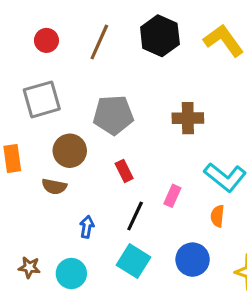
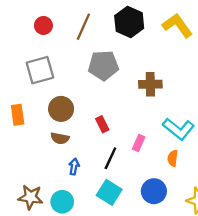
gray pentagon: (113, 115) -> (103, 65), moved
brown semicircle: (54, 186) -> (60, 138), moved
brown star: (29, 267) -> (30, 197), size x1.5

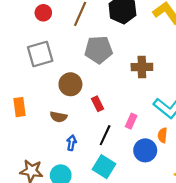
brown circle: (61, 109) -> (70, 84), moved
orange rectangle: (18, 115) -> (19, 107), moved
blue circle: (154, 191) -> (145, 150), moved

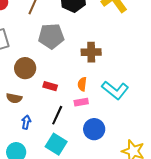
red rectangle: (98, 104) -> (50, 86), turned -48
pink rectangle: (131, 121) -> (81, 102), turned 56
orange semicircle: (163, 135) -> (82, 84), moved

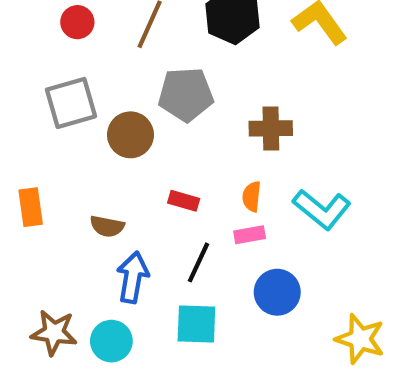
brown circle: (25, 68) -> (130, 135), moved
blue arrow: (26, 122) -> (133, 277), size x1.6
cyan square: (56, 144) -> (196, 324), turned -30

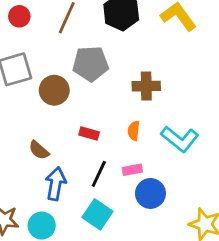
brown semicircle: (107, 226) -> (39, 150), turned 30
pink rectangle: (250, 235) -> (132, 170), moved
cyan square: (196, 324) -> (97, 214), turned 32

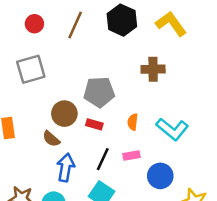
gray pentagon: (90, 64) -> (99, 92), moved
brown cross: (146, 86) -> (153, 69), moved
brown circle: (54, 90) -> (64, 114), moved
blue circle: (150, 193) -> (160, 176), moved

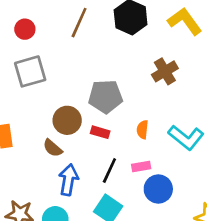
red circle: (34, 24) -> (25, 29), moved
brown cross: (153, 69) -> (165, 71), turned -30
blue circle: (160, 176) -> (158, 189), moved

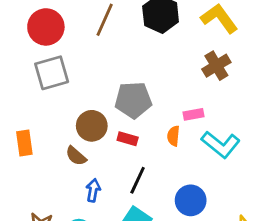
red circle: (25, 29) -> (46, 27), size x1.6
brown cross: (165, 71) -> (216, 66), moved
pink rectangle: (141, 167) -> (193, 114), moved
blue arrow: (68, 180) -> (93, 190), size x0.7

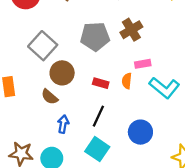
brown cross: (216, 66) -> (131, 30), moved
gray square: (52, 73) -> (43, 46), moved, turned -32
gray pentagon: (133, 100) -> (95, 37), moved
red rectangle: (128, 139) -> (101, 83), moved

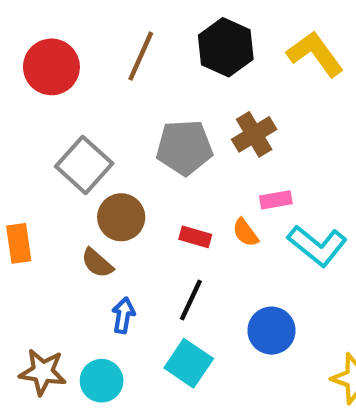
orange semicircle: (127, 81) -> (245, 233), turned -42

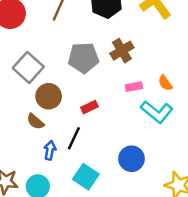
orange semicircle: (245, 233) -> (165, 83), moved
red rectangle: (195, 237) -> (89, 107), turned -42
black line: (191, 300) -> (74, 138), moved

